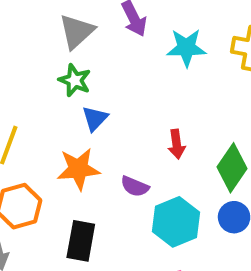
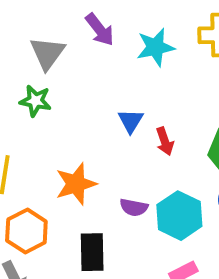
green star: (75, 80) -> (35, 101), moved
blue triangle: (95, 118) -> (131, 121), moved
purple semicircle: (135, 186) -> (134, 207), moved

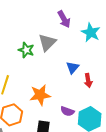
cyan star: (155, 47) -> (91, 32), turned 30
gray triangle: (47, 53) -> (47, 42), moved

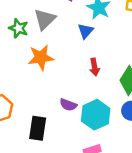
blue triangle: (73, 68) -> (86, 31), moved
orange star: (40, 95) -> (41, 57), moved

